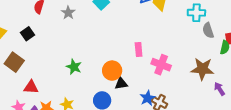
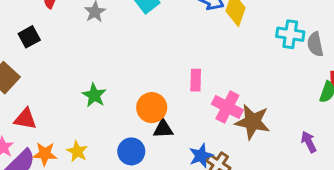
gray semicircle: (208, 30) -> (315, 44), moved
brown star: (202, 69) -> (253, 122), moved
purple arrow: (219, 89) -> (309, 142), moved

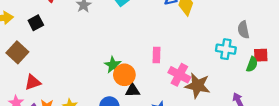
cyan cross: (290, 34) -> (226, 49), moved
green star: (94, 95) -> (113, 65), moved
red triangle: (25, 119) -> (33, 82), turned -30

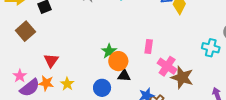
red triangle: (33, 82) -> (51, 60), moved, turned -42

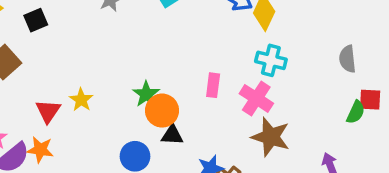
cyan cross: (211, 48) -> (271, 60), moved
pink cross: (167, 66) -> (256, 98), moved
yellow star: (67, 84) -> (81, 100), moved

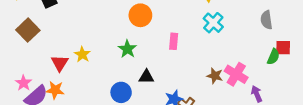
cyan cross: (271, 60) -> (213, 23), turned 30
pink cross: (256, 98) -> (236, 74), moved
orange circle: (162, 111) -> (140, 15), moved
brown star: (271, 137) -> (215, 76), size x0.6

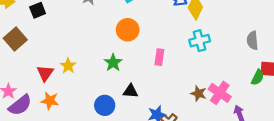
cyan cross: (213, 23) -> (200, 41), turned 30
orange star: (55, 90) -> (50, 101), moved

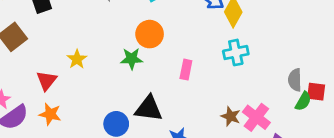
gray semicircle: (252, 40) -> (295, 80), moved
green star: (113, 63) -> (132, 59), moved, turned 30
yellow star: (68, 66) -> (77, 59), moved
black triangle: (131, 91) -> (149, 109), size x1.5

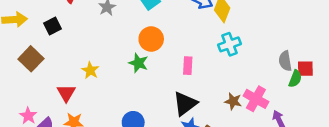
green star: (132, 59) -> (138, 63), turned 30
black triangle: (149, 109) -> (185, 104), moved, turned -36

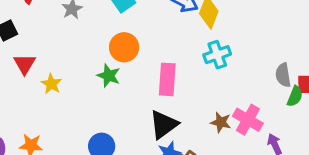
pink rectangle: (188, 66) -> (167, 79), size x1.5
red triangle: (66, 93) -> (25, 64), moved

